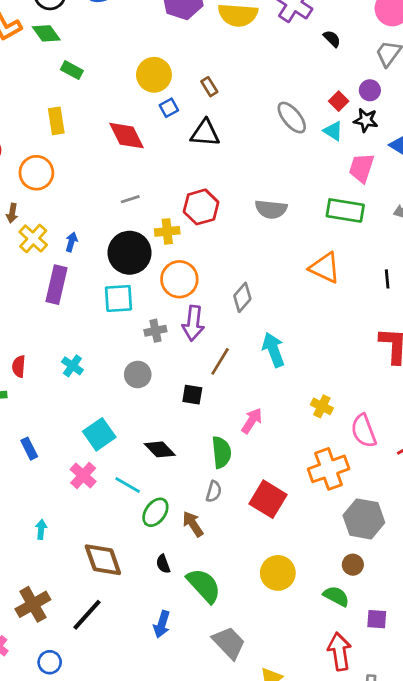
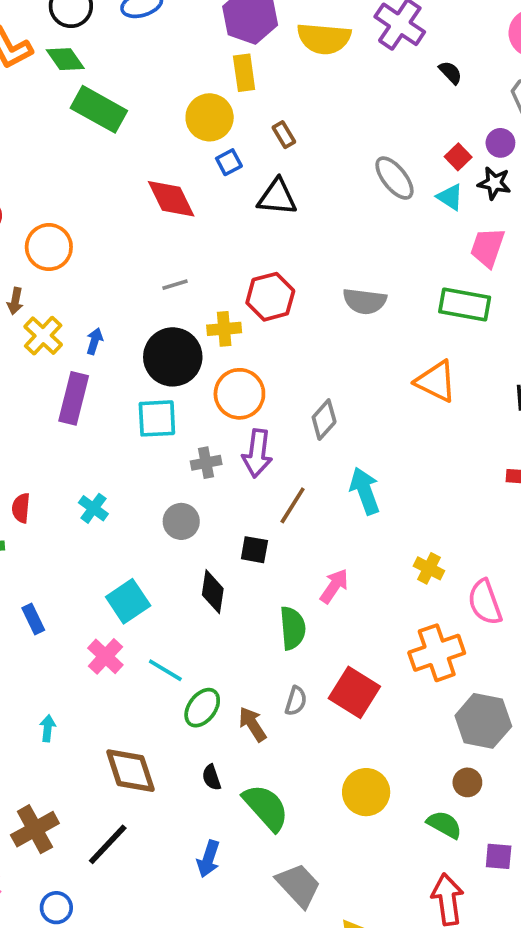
green rectangle: (72, 70) -> (99, 109), size x1.8
yellow rectangle: (56, 121) -> (244, 73), moved
black diamond: (160, 449) -> (213, 592), moved, turned 52
gray semicircle: (214, 491) -> (296, 701), moved

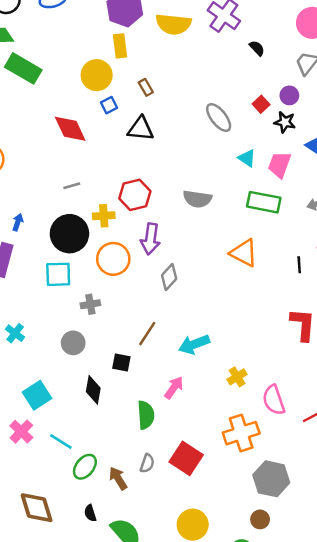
cyan triangle: (450, 197) -> (247, 158), moved
purple arrow: (257, 453) -> (150, 239), moved
cyan arrow: (365, 491) -> (194, 344), moved, turned -92
yellow cross: (429, 568) -> (237, 377), turned 30

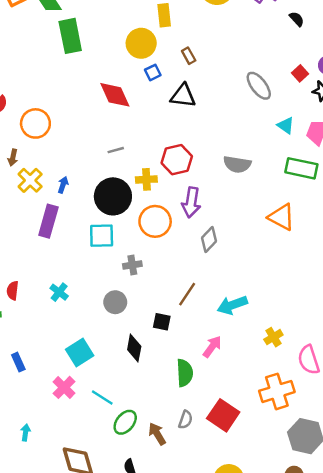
green rectangle: (23, 68) -> (70, 36), turned 48

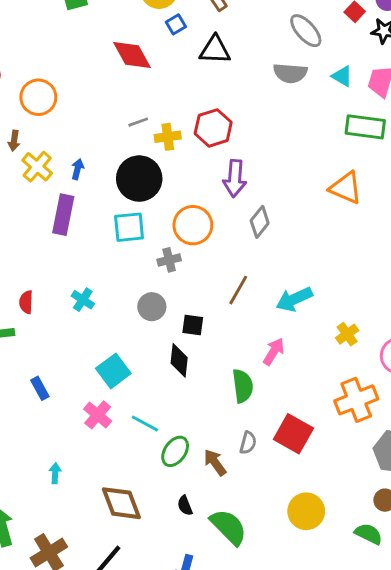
gray semicircle: (237, 164) -> (290, 73), moved
yellow cross: (146, 179) -> (168, 137), moved
orange circle: (155, 221) -> (193, 225), moved
black square: (162, 322) -> (193, 325), moved

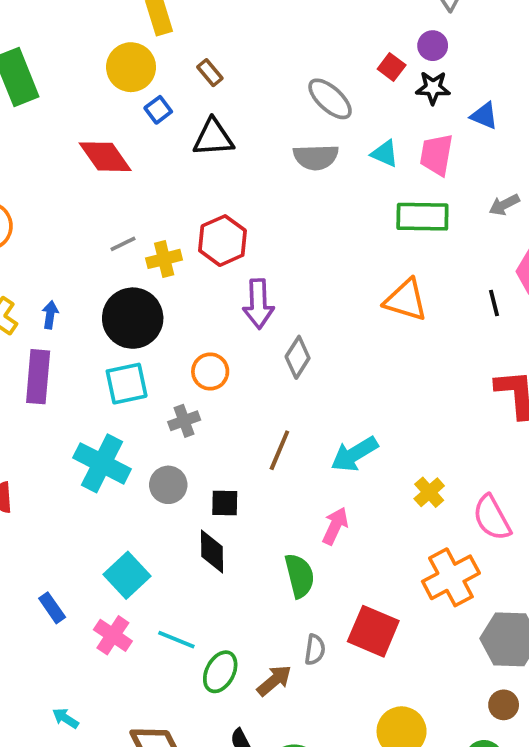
orange circle: (193, 225) -> (210, 372), size x0.7
cyan cross: (83, 300) -> (102, 463), moved, size x1.8
blue rectangle: (40, 388) -> (52, 608), moved
brown arrow: (215, 462) -> (274, 680), turned 92
cyan arrow: (55, 473) -> (66, 718), turned -54

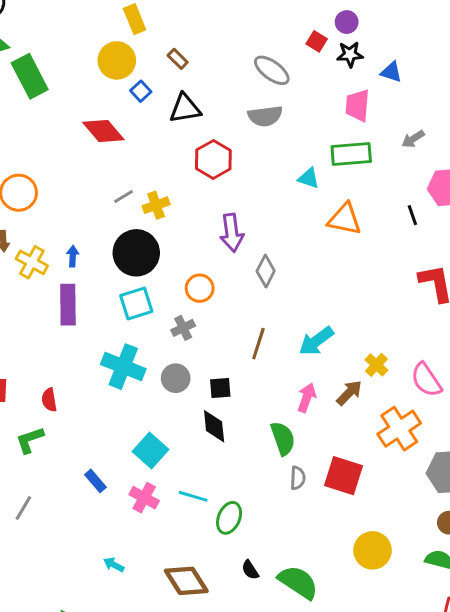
cyan triangle: (385, 154) -> (309, 178), moved
red hexagon: (223, 241) -> (213, 159), moved
gray semicircle: (315, 650) -> (298, 478), moved
brown arrow: (274, 680) -> (349, 393), moved

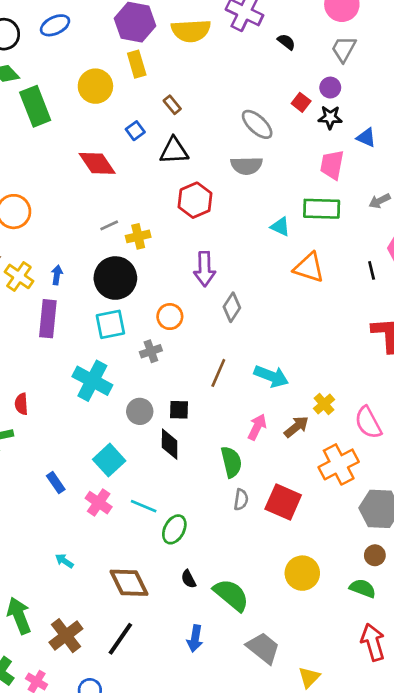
yellow circle: (117, 60) -> (95, 86), moved
cyan arrow: (316, 341) -> (271, 376), turned -128
gray circle: (176, 378) -> (140, 411), moved

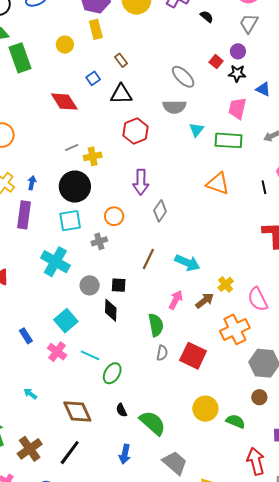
yellow circle: (95, 86) -> (65, 45), size x0.7
cyan triangle: (280, 227) -> (196, 130), moved, turned 42
green semicircle: (363, 588) -> (236, 421), moved

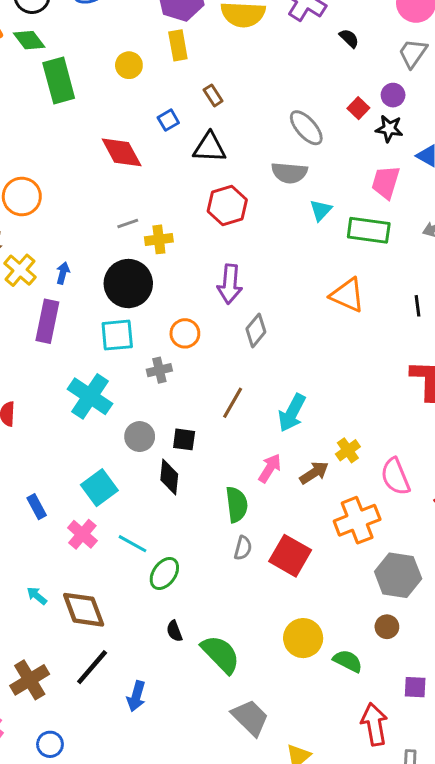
cyan arrow: (187, 263) -> (292, 413), turned 90
brown diamond: (77, 411) -> (84, 610), moved
black line: (70, 453) -> (92, 667), moved
blue arrow: (125, 454) -> (136, 696), moved

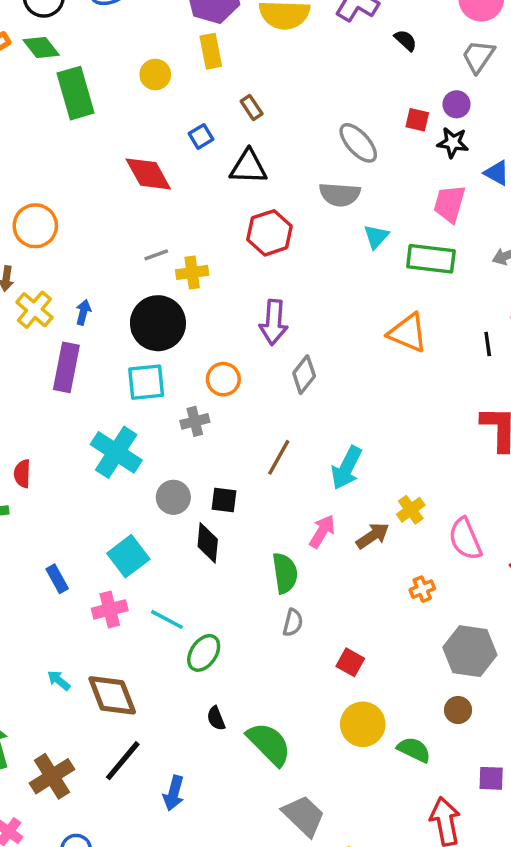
red square: (358, 108) -> (417, 120), turned -30
orange cross: (357, 520) -> (422, 589), size x0.5
pink cross: (82, 534) -> (110, 609), turned 36
red square: (290, 556) -> (350, 662), moved, size x0.6

